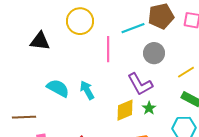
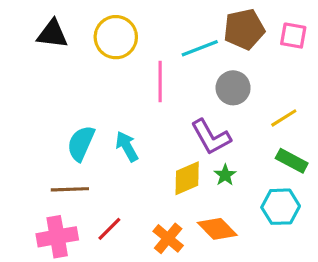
black triangle: (40, 41) -> (52, 34), moved
cyan semicircle: (58, 88) -> (81, 143), turned -95
brown line: (24, 117) -> (70, 189), moved

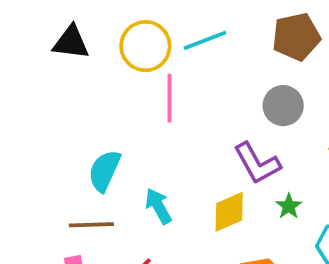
cyan line: (200, 48) -> (205, 40), moved
pink line: (160, 82) -> (170, 98), moved
cyan arrow: (127, 146) -> (158, 206), moved
green star: (225, 175) -> (289, 206), moved

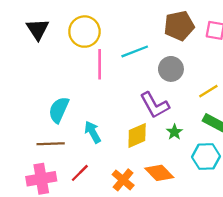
cyan line: (205, 40) -> (135, 51), moved
black triangle: (71, 42) -> (38, 29), turned 50

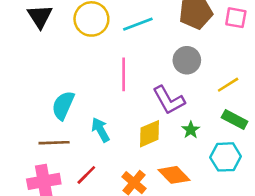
cyan line: (135, 51) -> (138, 24), moved
pink line: (100, 64) -> (124, 74), moved

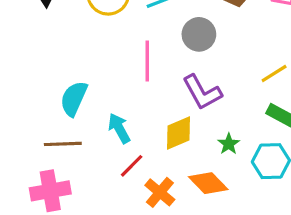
gray circle: (187, 60) -> (199, 34), moved
green star: (191, 130) -> (229, 144), moved
red line: (86, 175) -> (132, 166), moved

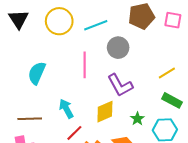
cyan semicircle: (74, 99) -> (37, 73), moved

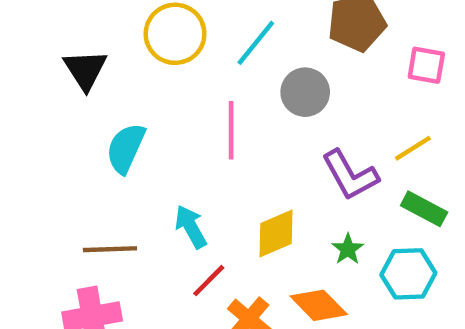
black triangle: (19, 19) -> (85, 70), moved
pink square: (173, 20) -> (426, 65), moved
cyan line: (96, 25) -> (256, 43), turned -30
purple L-shape: (120, 85) -> (350, 175), moved

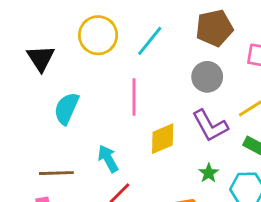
gray circle: (305, 92) -> (207, 77), moved
yellow diamond: (276, 233) -> (163, 139), moved

